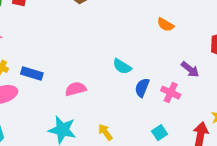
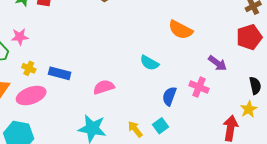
orange semicircle: (166, 25) -> (181, 30), moved, size x1.4
blue semicircle: (142, 88) -> (169, 96), moved
cyan square: (160, 133) -> (160, 126), moved

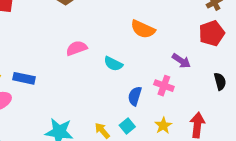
pink semicircle: (104, 87) -> (77, 48), moved
yellow star: (249, 109) -> (163, 126), moved

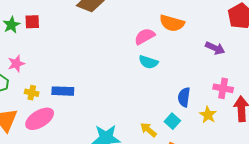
pink semicircle: (77, 48) -> (145, 36), moved
pink cross: (164, 86) -> (223, 88), moved
blue semicircle: (135, 96) -> (184, 97), moved

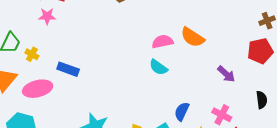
pink star: (16, 64) -> (47, 16), moved
yellow cross: (32, 93) -> (32, 54), moved

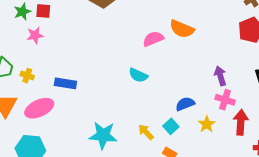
cyan semicircle: (158, 67) -> (138, 75), moved
purple arrow: (226, 74) -> (220, 76), moved, turned -138
blue semicircle: (182, 111) -> (185, 104), turned 54

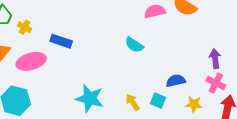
yellow star: (207, 124) -> (194, 104), turned 30
cyan square: (171, 126) -> (158, 101), turned -35

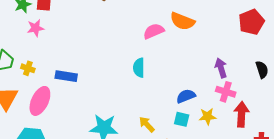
cyan semicircle: (134, 45) -> (139, 68), turned 66
pink ellipse: (31, 61) -> (40, 101), turned -40
cyan square: (158, 101) -> (182, 119), moved

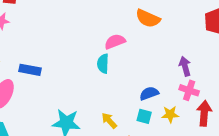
pink semicircle: (154, 31) -> (115, 42), moved

